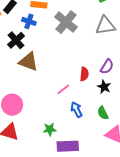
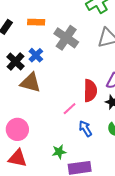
blue cross: (29, 21) -> (36, 55), moved, turned 32
red semicircle: (84, 74) -> (90, 91), size x1.5

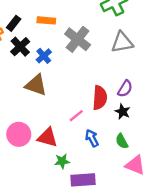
black cross: (16, 62) -> (20, 47), moved
red triangle: (18, 158) -> (47, 137), moved

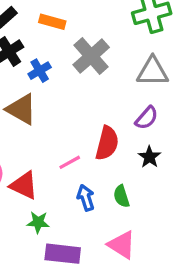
purple semicircle: (125, 89) -> (147, 118), moved
black star: (123, 112) -> (149, 157), moved
green semicircle: (122, 141) -> (121, 196), moved
pink triangle: (135, 165) -> (122, 245), moved

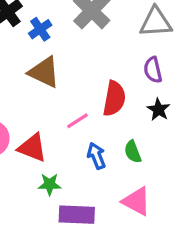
brown triangle: (21, 109) -> (44, 72), moved
purple semicircle: (147, 118) -> (153, 70), turned 130

